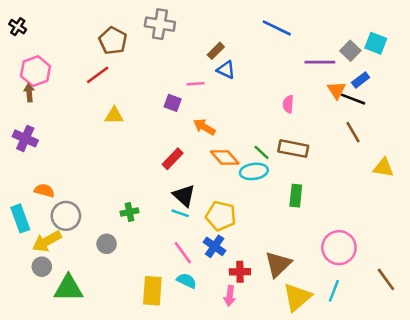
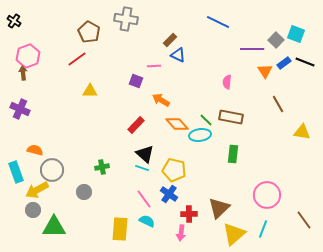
black line: (353, 99) -> (305, 62), moved

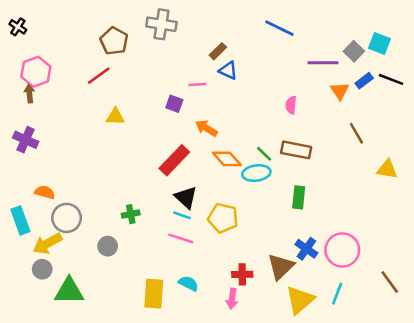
red rectangle: (136, 125) -> (174, 160), size x1.4
blue cross: (169, 194) -> (306, 249), moved
pink line: (144, 199) -> (181, 238), moved, turned -36

